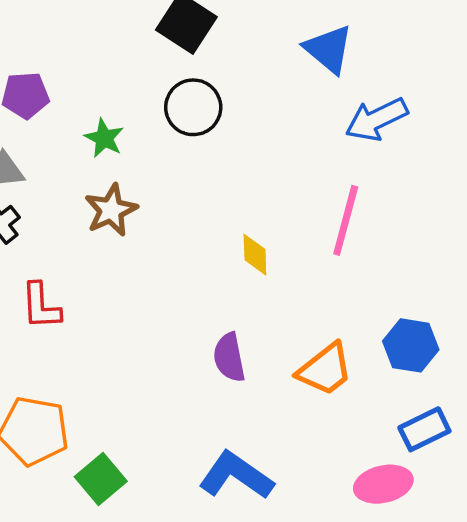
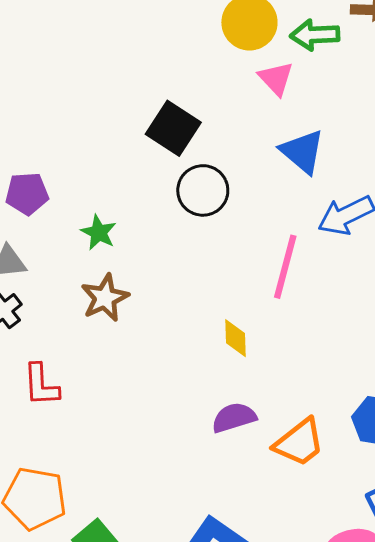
black circle: (193, 107) -> (203, 190), moved
pink line: (346, 220) -> (285, 267), moved
purple semicircle: (229, 357) -> (234, 418), moved, turned 84

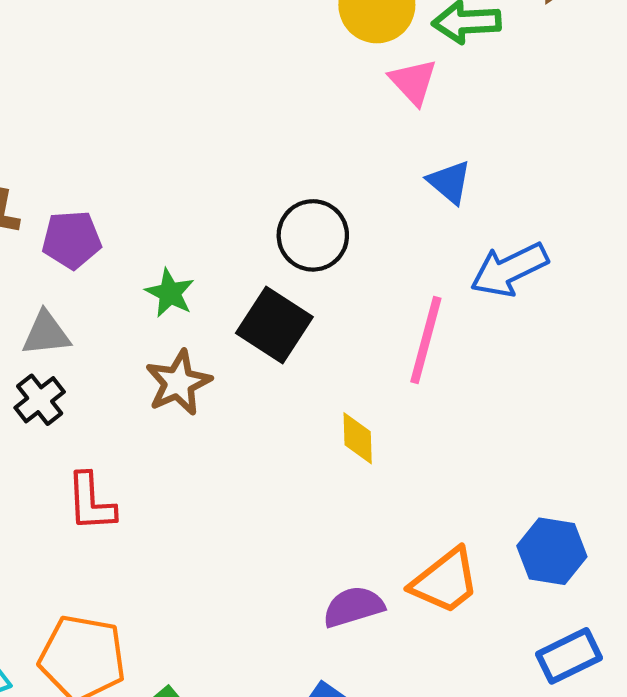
black square: (173, 128) -> (274, 325), moved
blue triangle: (302, 152) -> (449, 182), size x0.7
purple semicircle: (234, 418) -> (353, 607), moved

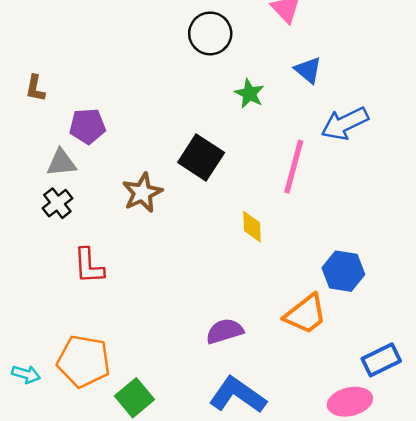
black circle: (313, 235) -> (210, 33), moved
purple pentagon: (72, 240) -> (87, 126), moved
green star: (170, 293) -> (249, 94), moved
blue hexagon: (552, 551) -> (343, 271), moved
purple semicircle: (353, 607) -> (225, 331), moved

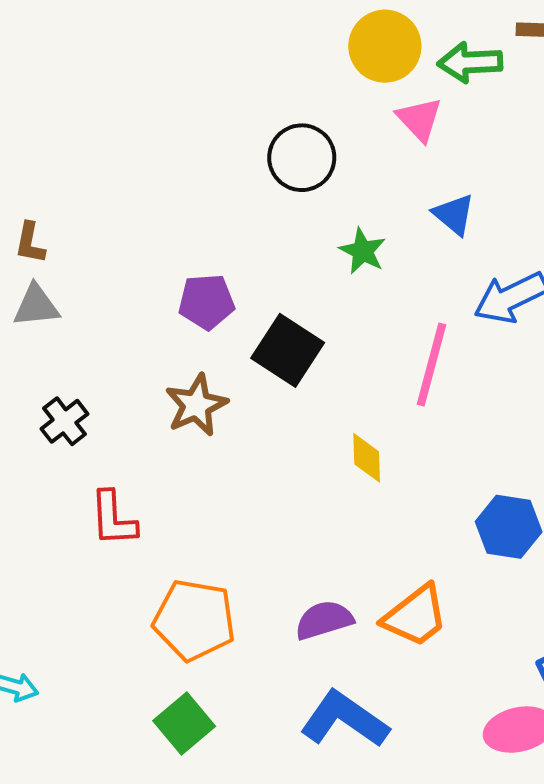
purple pentagon: (87, 126) -> (206, 302), moved
gray triangle: (61, 163) -> (36, 306), moved
orange trapezoid: (306, 314) -> (415, 616), moved
orange pentagon: (84, 361) -> (194, 620), moved

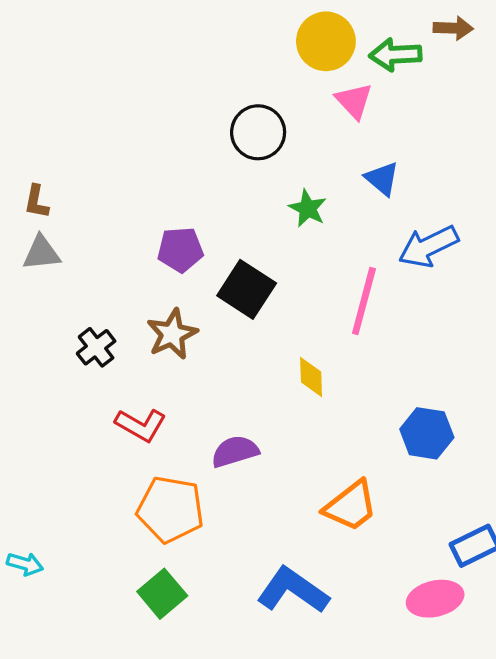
black cross: (65, 421) -> (96, 347), moved
red L-shape: (113, 519) -> (141, 425), moved, turned -57
purple semicircle: (324, 620) -> (235, 451), moved

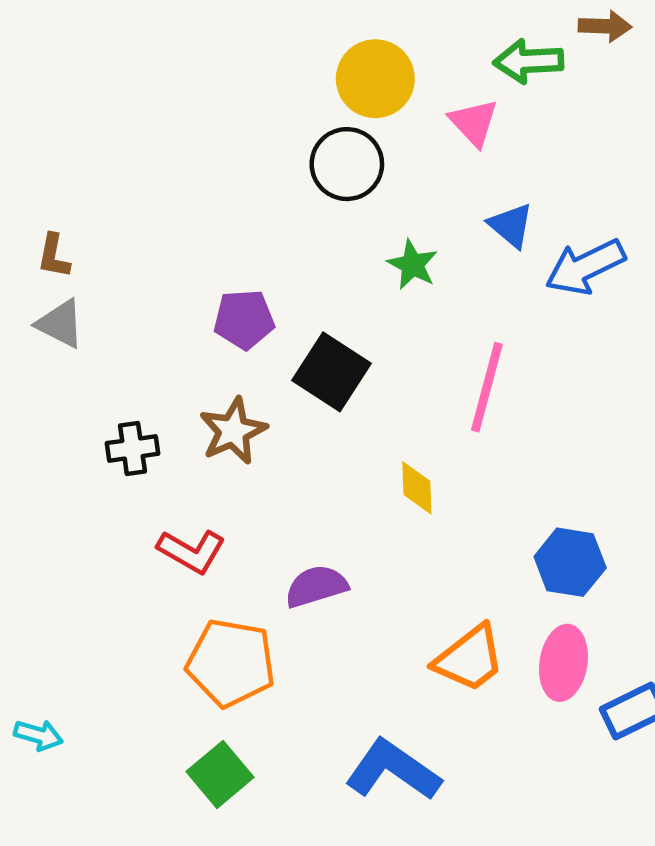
yellow circle: (326, 41) -> (375, 79), moved
blue arrow: (428, 246) -> (585, 267), moved
gray triangle: (41, 253) -> (60, 324), turned 33
black cross: (96, 347) -> (132, 448), turned 30
pink ellipse: (435, 599) -> (563, 663), moved, turned -68

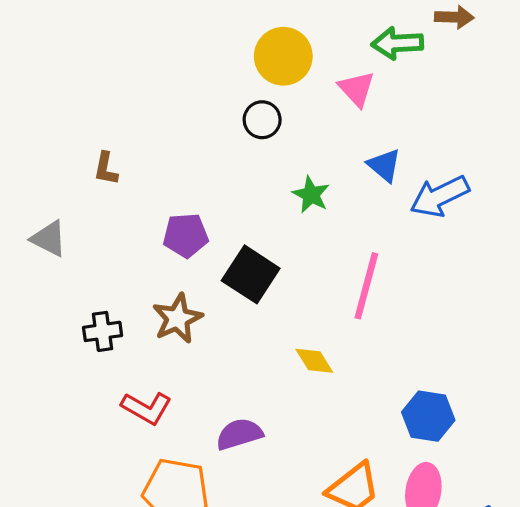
black circle: (347, 164) -> (262, 120), size x0.7
brown L-shape: (54, 256) -> (106, 169), moved
yellow diamond: (417, 488) -> (314, 361), turned -30

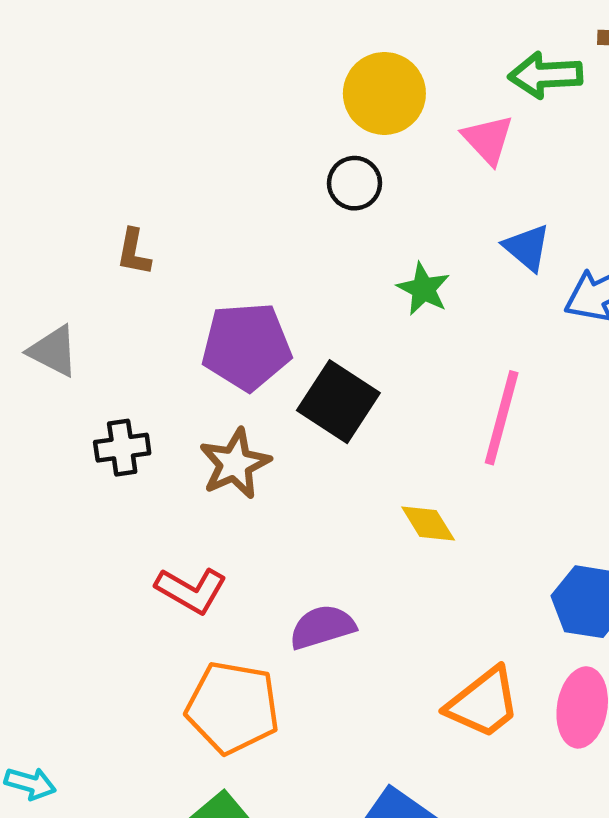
purple pentagon: (186, 235) -> (246, 346), size x1.4
black cross: (103, 331) -> (122, 448), moved

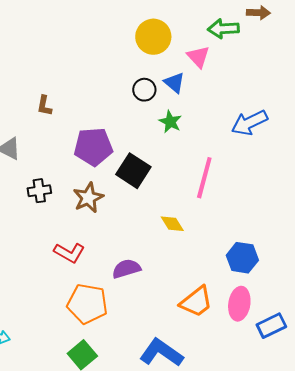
black circle: (354, 183) -> (144, 90), moved
blue triangle: (527, 248) -> (174, 83), moved

